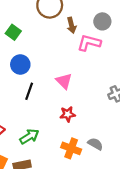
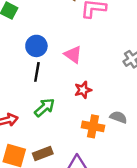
blue circle: (20, 65) -> (36, 46), moved
green arrow: (29, 137) -> (44, 107), moved

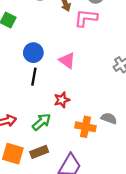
red star: (83, 90) -> (62, 100), moved
green arrow: (44, 107) -> (42, 122), moved

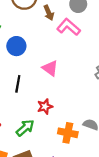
pink L-shape: (86, 18) -> (69, 27), turned 35
blue circle: (33, 53) -> (16, 46), moved

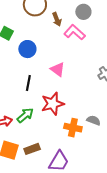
red star: (45, 107) -> (53, 104), size x1.6
green arrow: (25, 128) -> (25, 115), moved

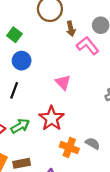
blue circle: (27, 49) -> (22, 61), moved
black line: (28, 83) -> (14, 90), moved
red star: (53, 104) -> (52, 118), turned -30

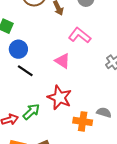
pink L-shape: (88, 46) -> (80, 35), moved
black line: (14, 90) -> (25, 71), moved, turned -63

